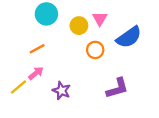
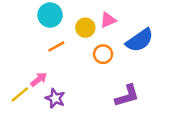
pink triangle: (100, 19) -> (108, 20), turned 35
orange line: (37, 49) -> (56, 47), moved
purple star: (62, 91) -> (55, 98), moved

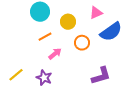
pink triangle: (108, 20) -> (96, 13), moved
pink arrow: (39, 79) -> (55, 54), moved

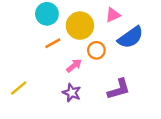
yellow circle: (68, 22) -> (80, 26), size x1.5
pink arrow: (55, 54) -> (74, 66), moved
purple star: (44, 78) -> (72, 93), moved

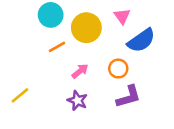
pink triangle: (113, 15) -> (122, 16), turned -42
orange circle: (96, 50) -> (118, 69), moved

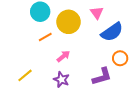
orange circle: (118, 69) -> (120, 58), moved
yellow line: (20, 95) -> (25, 75), moved

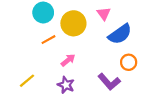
purple L-shape: (102, 76) -> (109, 82), turned 65

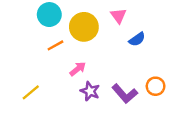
blue semicircle: (120, 34) -> (137, 39), size x0.6
orange circle: (129, 62) -> (156, 86), moved
purple star: (66, 85) -> (90, 91), moved

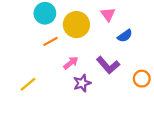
purple star: (90, 91) -> (82, 83), turned 30
purple L-shape: (125, 94) -> (108, 65), moved

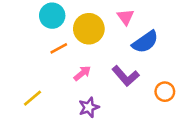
blue semicircle: (125, 36) -> (145, 42), size x1.5
purple star: (82, 83) -> (89, 107), moved

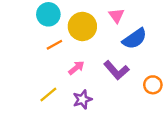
yellow line: (33, 98) -> (48, 95), moved

